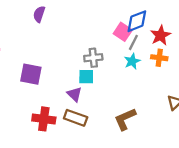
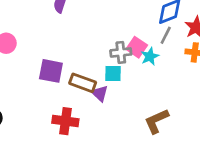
pink square: (123, 32) -> (137, 47), moved
cyan star: (132, 61) -> (150, 56), moved
brown rectangle: (76, 118) -> (83, 83), moved

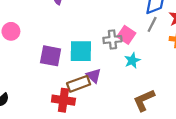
cyan star: (150, 56) -> (132, 61), moved
cyan square: (113, 74) -> (81, 51), moved, size x1.5
brown rectangle: (83, 83) -> (79, 84), moved, turned -40

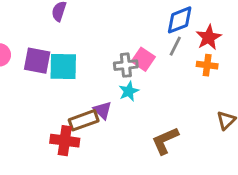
cyan square: (81, 51) -> (63, 67), moved
purple square: (51, 56) -> (37, 61), moved
cyan star: (132, 61) -> (129, 91), moved

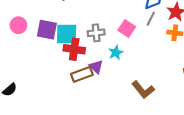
gray cross: (126, 65) -> (96, 33), moved
red cross: (65, 141) -> (74, 49), moved
brown L-shape: (165, 141) -> (143, 90), turned -105

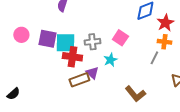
gray line: (151, 19) -> (154, 58), moved

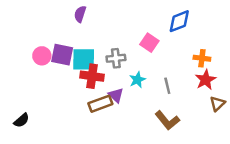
red star: (165, 23) -> (206, 80), moved
pink circle: (21, 35) -> (42, 56), moved
pink square: (120, 38) -> (149, 43), moved
gray line: (154, 58) -> (167, 86), moved, turned -40

